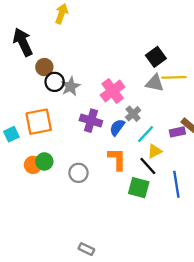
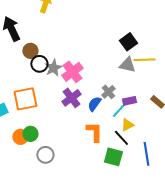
pink cross: (113, 91) -> (72, 72), moved
purple cross: (91, 121) -> (71, 98), turned 36
purple rectangle: (177, 132) -> (129, 101), moved
gray circle: (78, 173) -> (45, 155), moved

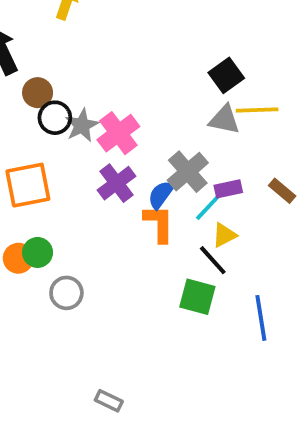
gray cross: (108, 92) -> (188, 172), size x1.5
orange L-shape: (94, 132) -> (159, 224), moved
blue line: (146, 154) -> (261, 318), moved

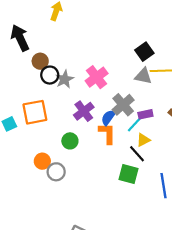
pink cross: (118, 133) -> (97, 77), moved
green circle: (38, 252) -> (70, 141), moved
orange circle: (18, 258) -> (42, 161), moved

